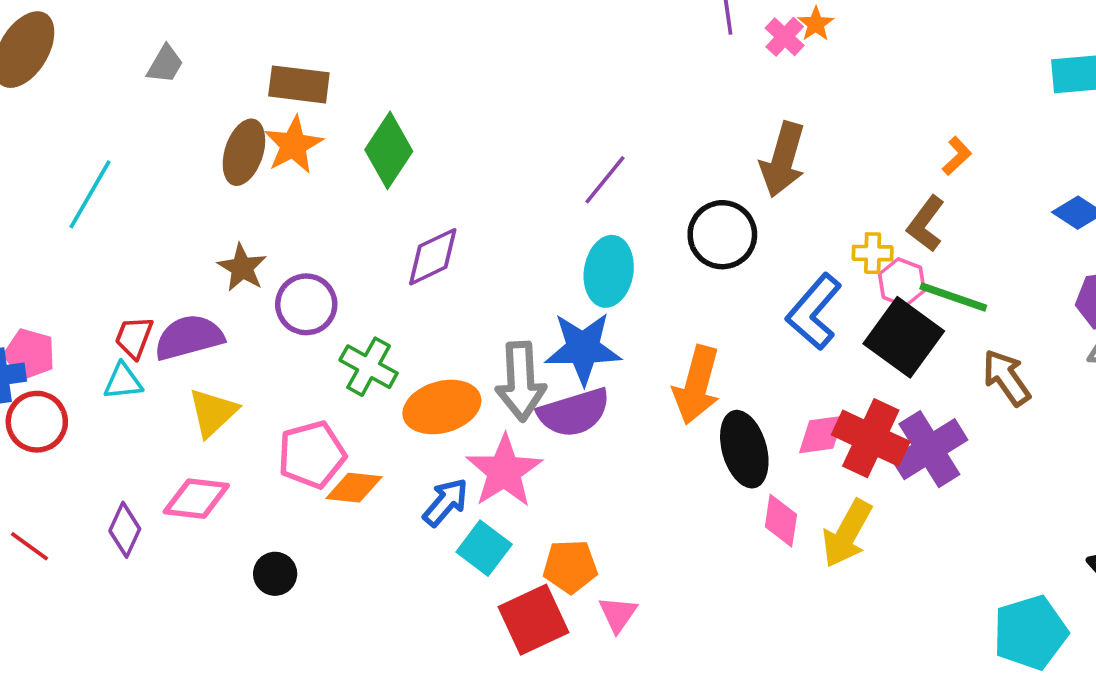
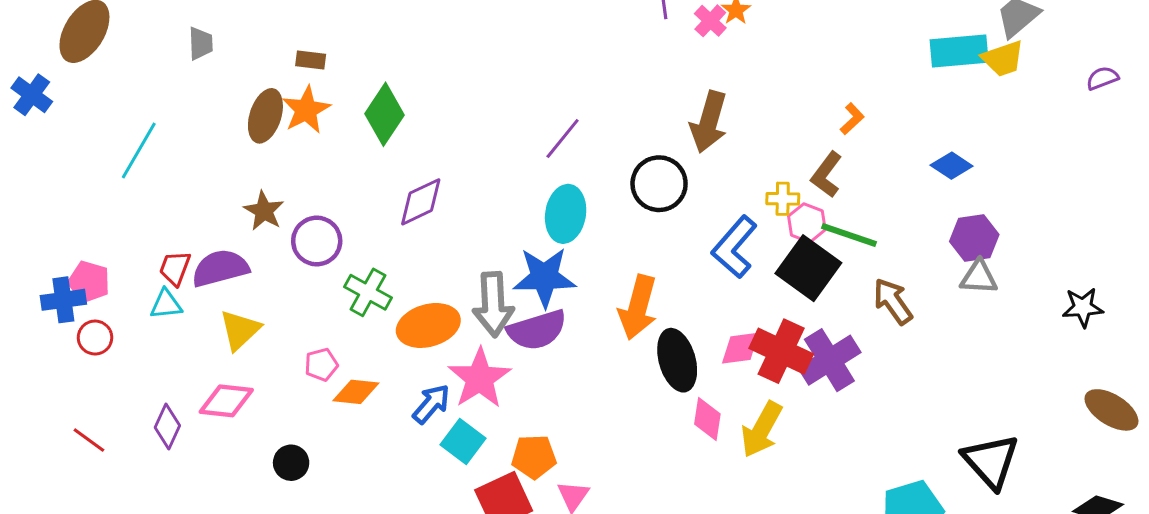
gray trapezoid: (165, 64) -> (201, 43), turned -32
brown rectangle: (299, 84) -> (311, 60), size x0.6
red circle: (37, 422) -> (95, 338), size x0.7
pink pentagon: (312, 455) -> (321, 365), size x0.6

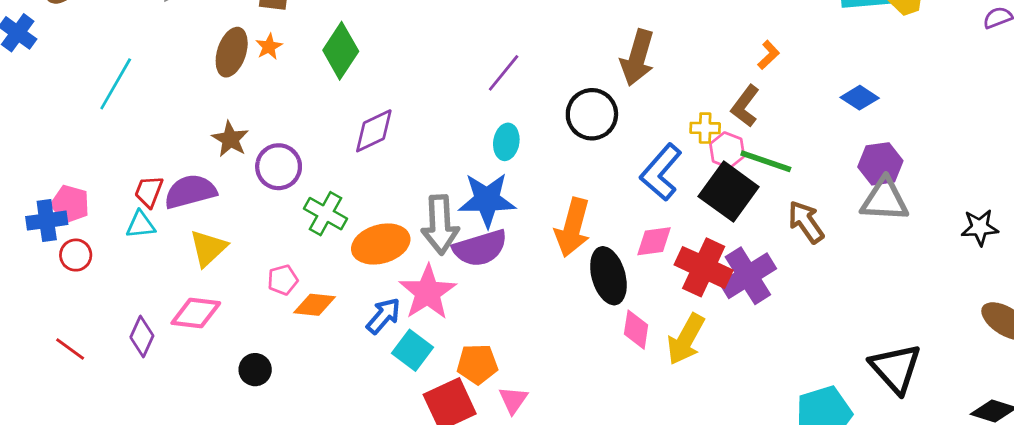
orange star: (306, 110) -> (269, 47), size x0.6
cyan ellipse: (566, 214) -> (506, 142), size x0.7
gray triangle: (979, 277) -> (885, 200), size x1.4
pink diamond: (740, 348) -> (654, 241), moved

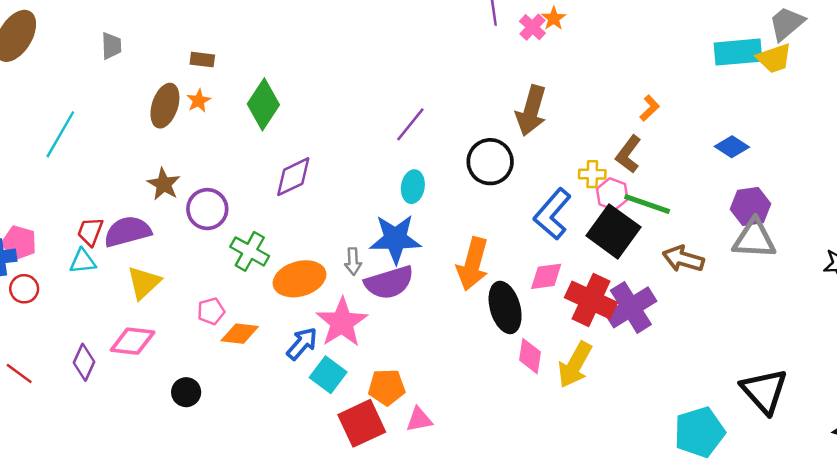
brown arrow: (806, 222) -> (683, 259), turned -39
gray arrow: (440, 225) -> (353, 261), size x0.5
pink triangle: (513, 400) -> (419, 420), turned 44

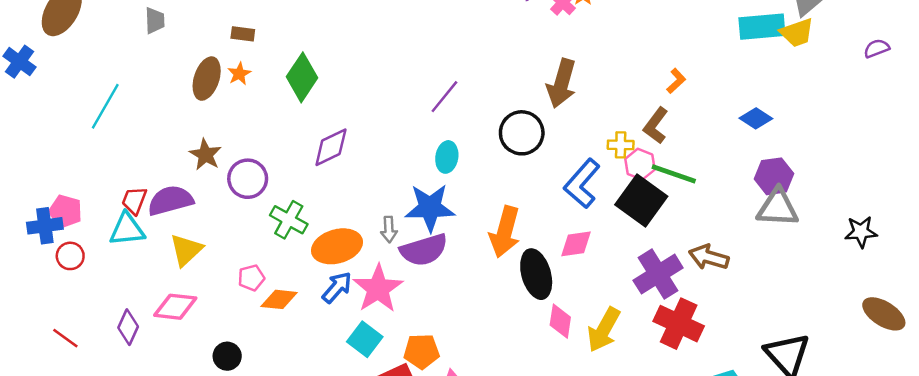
brown arrow: (683, 259) -> (709, 257), moved
cyan triangle: (83, 261) -> (127, 229), size x1.4
red cross: (591, 300) -> (679, 324), moved
blue arrow: (302, 344) -> (337, 287), moved

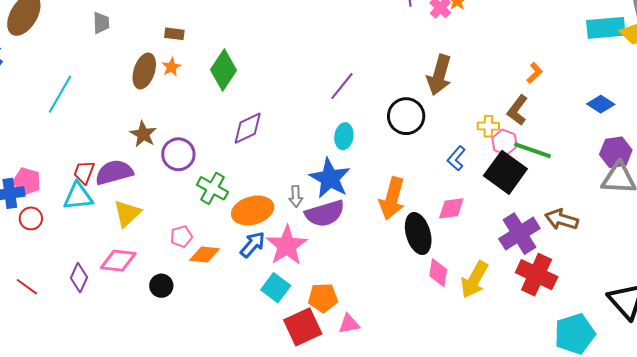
blue L-shape: (582, 184) -> (456, 158), size x0.6
blue star: (430, 208) -> (330, 178), turned 30
black circle: (227, 356) -> (161, 286), moved

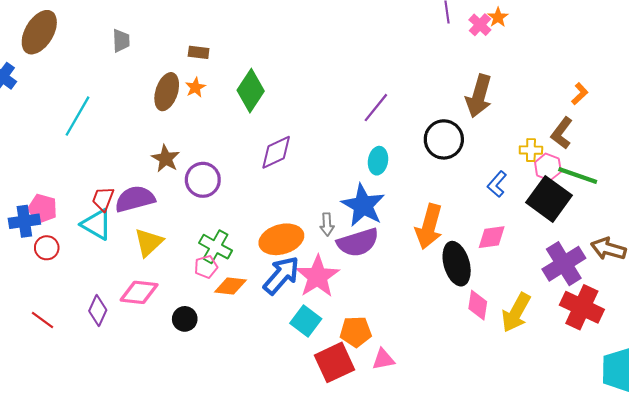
green cross: (212, 188) -> (216, 247), moved
cyan triangle: (78, 196) -> (97, 224), turned 36
blue arrow: (253, 245) -> (281, 275), size x1.4

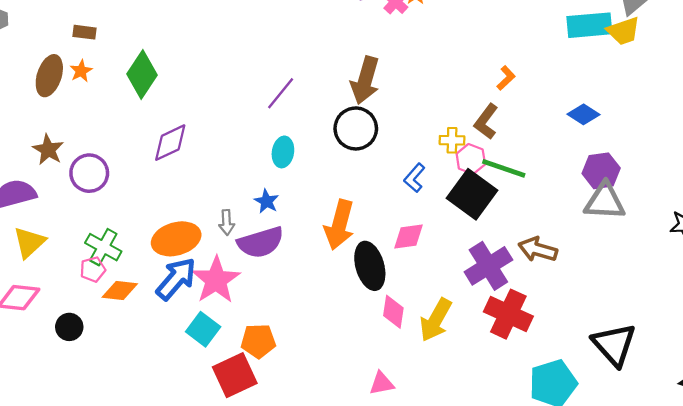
brown arrow: (479, 96) -> (365, 80), moved
blue star: (363, 205) -> (267, 201), size x0.5
pink triangle: (383, 359) -> (382, 383), moved

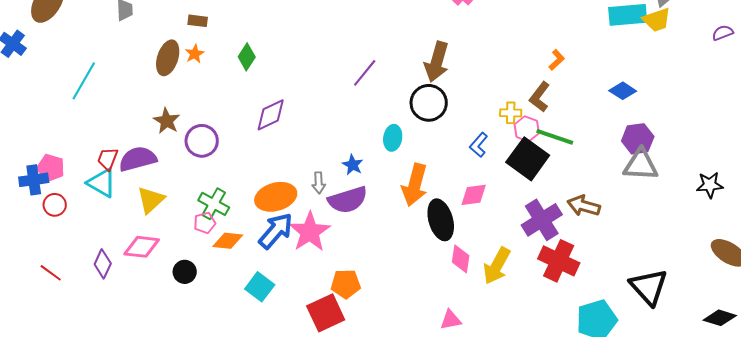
green diamond: (142, 74) -> (247, 57), size x0.7
cyan ellipse: (283, 152) -> (393, 138), moved
cyan square: (203, 329) -> (260, 287), moved

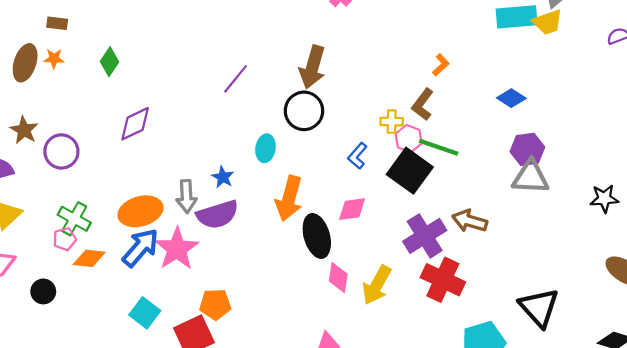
orange star: (195, 54) -> (54, 59), turned 30
gray arrow: (319, 183) -> (186, 196), size x1.4
cyan square: (260, 287) -> (145, 313), moved

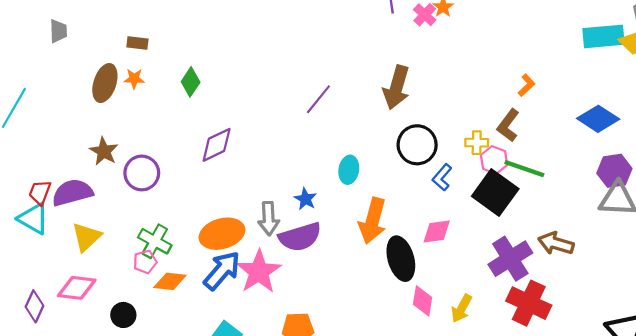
blue diamond: (511, 98) -> (598, 119), size x1.4
black circle: (304, 111) -> (417, 145), moved
yellow arrow: (377, 285) -> (462, 308), size x0.7

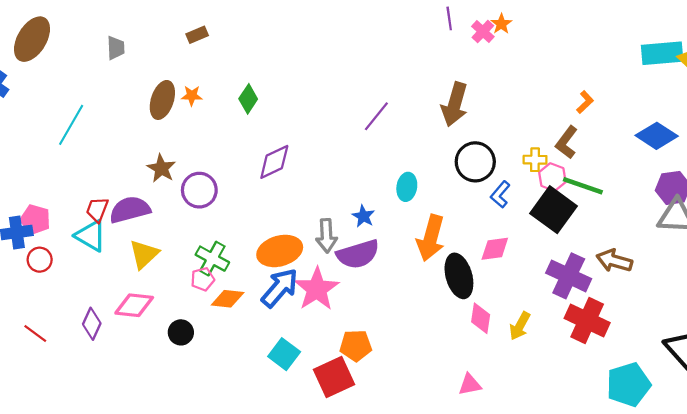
brown rectangle: (137, 43) -> (197, 35), moved, turned -30
purple cross: (510, 259) -> (569, 276), turned -33

